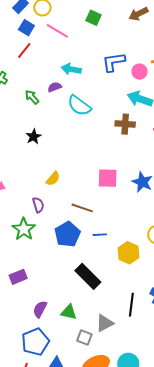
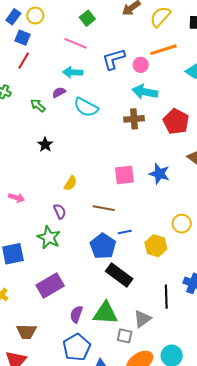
green square: (93, 18) -> (87, 18), turned 35
pink line: (57, 31) -> (75, 43), moved
blue pentagon: (67, 234) -> (103, 246), moved
purple rectangle: (18, 277) -> (50, 285), size x1.5
green triangle: (69, 312) -> (105, 313), size x1.5

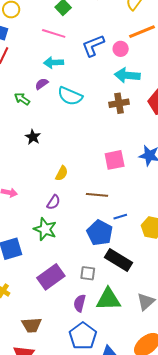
purple semicircle: (60, 211) -> (53, 202), turned 63
gray square: (125, 336) -> (88, 273), moved

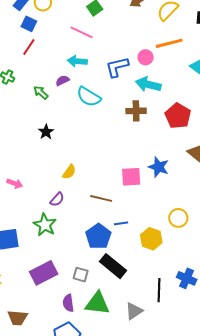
blue L-shape: (93, 46) -> (117, 67), moved
pink square: (115, 160) -> (131, 177), moved
purple semicircle: (80, 303) -> (68, 303), turned -30

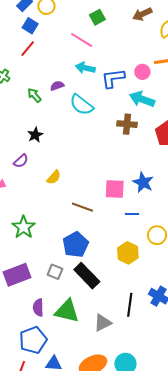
cyan arrow: (77, 61) -> (85, 68), moved
purple semicircle: (57, 199) -> (21, 161), moved
blue line: (121, 223) -> (132, 214), moved
gray square: (81, 275) -> (55, 272), moved

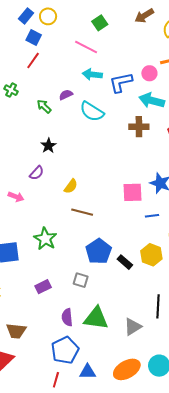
brown line: (82, 207) -> (82, 212), moved
purple rectangle: (17, 275) -> (43, 287), size x0.6
black rectangle: (87, 276) -> (125, 262), moved, size x0.6

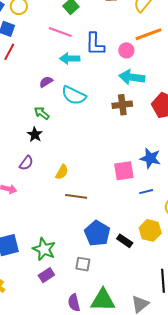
blue L-shape: (121, 82) -> (95, 44), moved, turned -70
green arrow: (44, 106) -> (42, 113), moved
green star: (45, 239) -> (44, 249), moved

